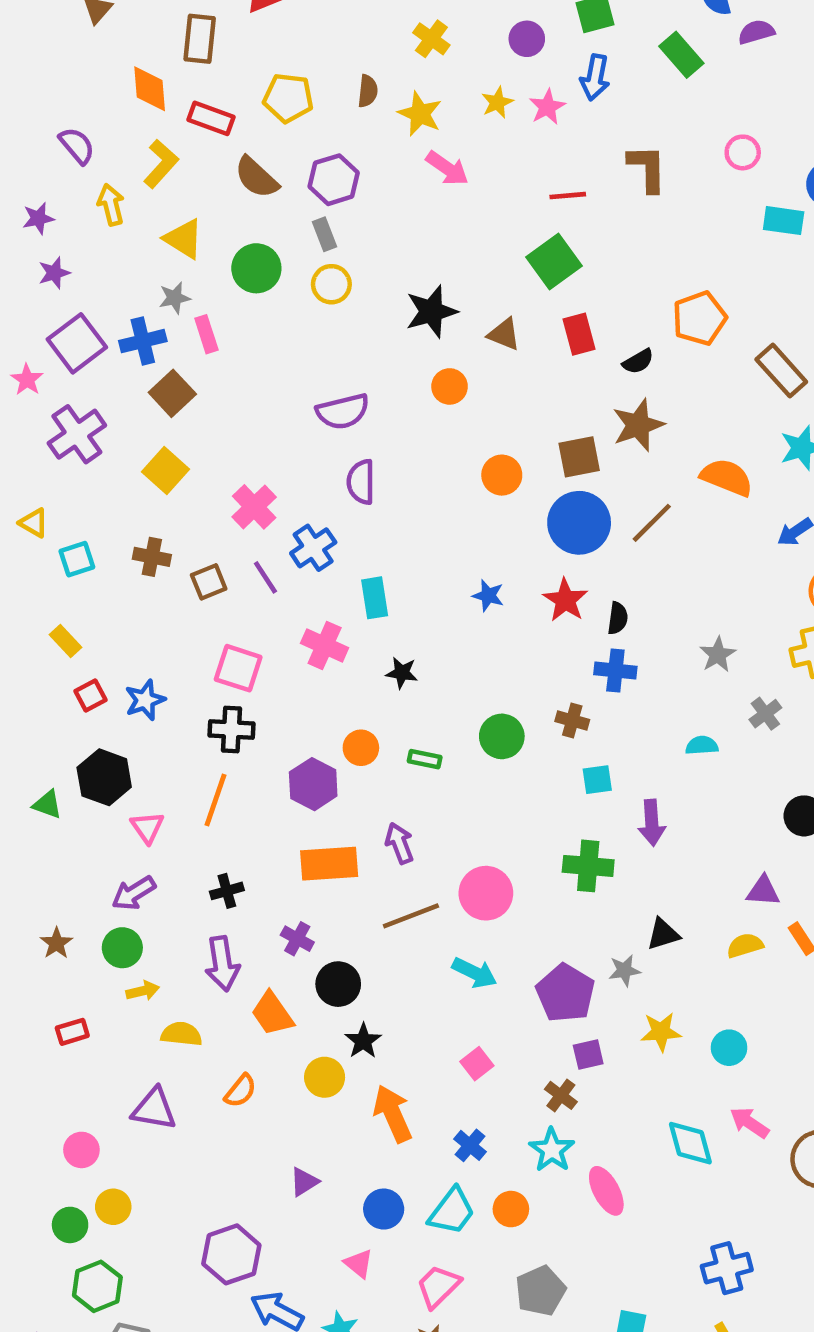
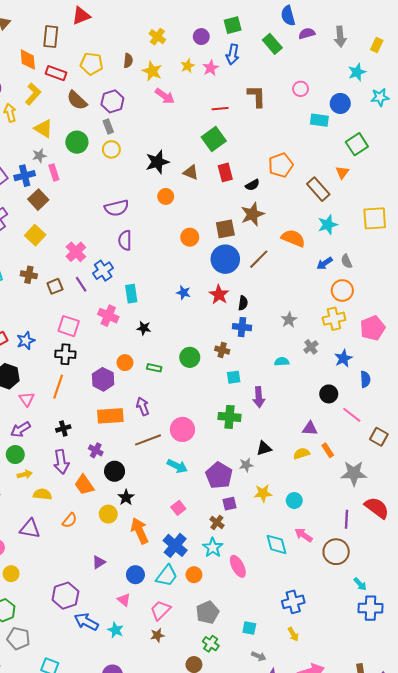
blue cross: (470, 1145) -> (175, 545), size x1.6

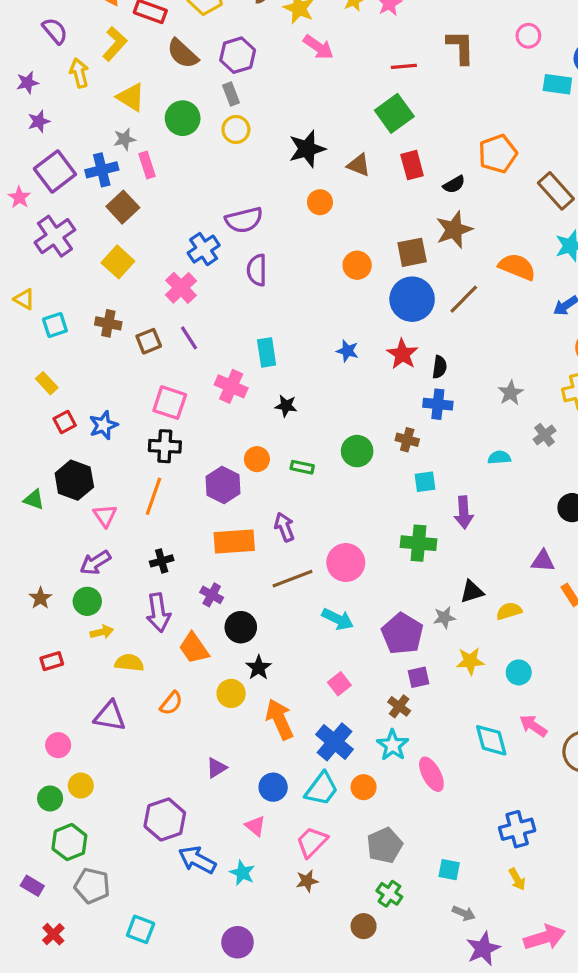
blue cross: (103, 271) -> (204, 249), moved
yellow semicircle: (302, 453) -> (509, 611), moved

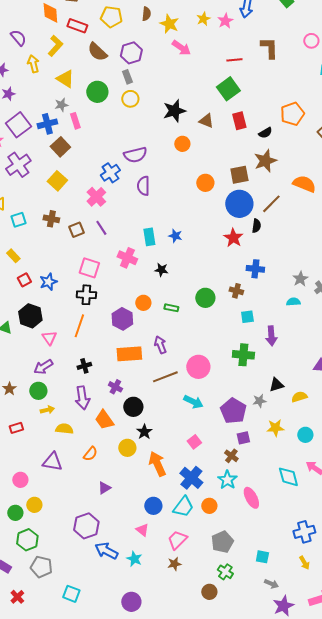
blue star: (347, 351) -> (175, 236), moved
black semicircle: (440, 367) -> (256, 226), moved
gray star: (511, 393) -> (300, 279), moved
purple triangle: (217, 768) -> (104, 488), moved

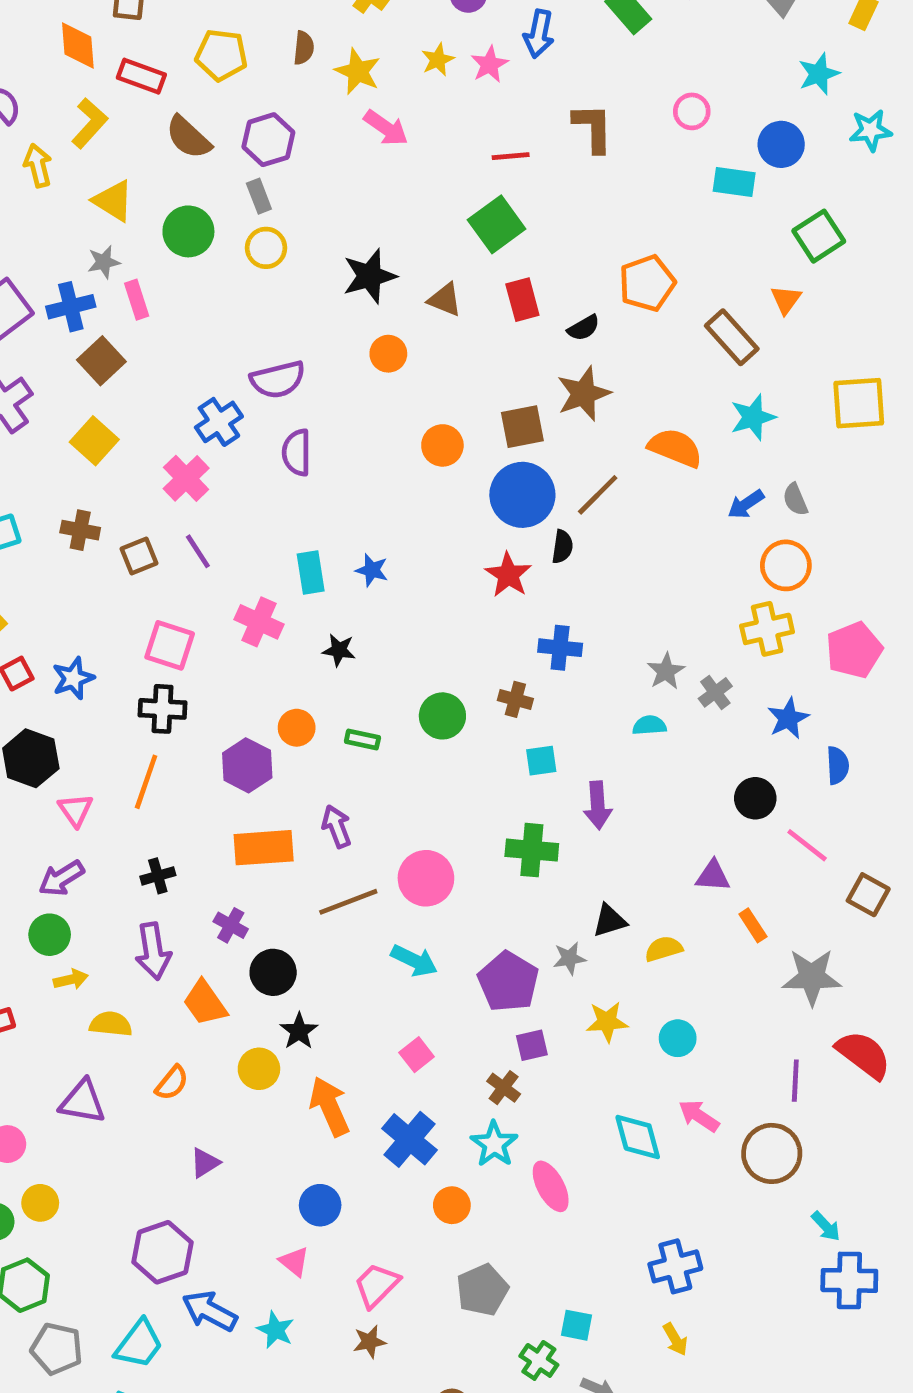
cyan trapezoid: (183, 507) -> (139, 1344), moved
green cross: (225, 572) -> (539, 1360), moved

